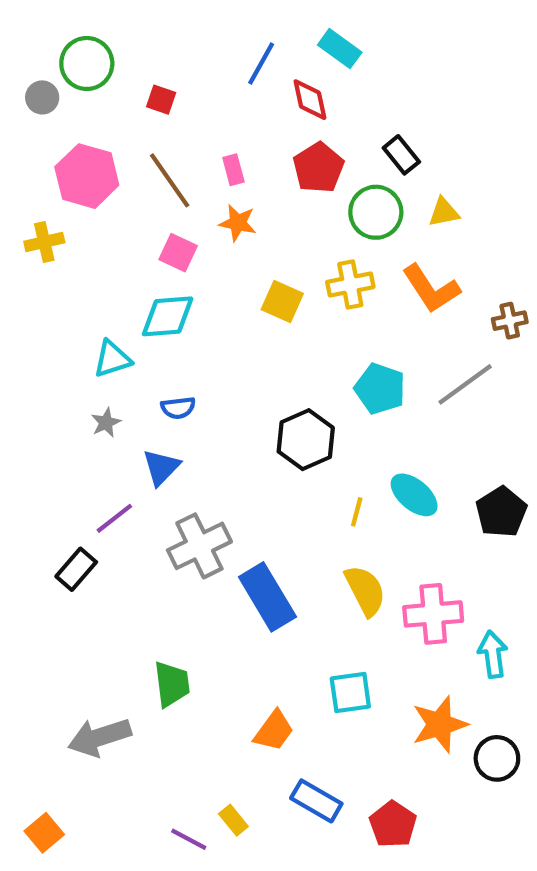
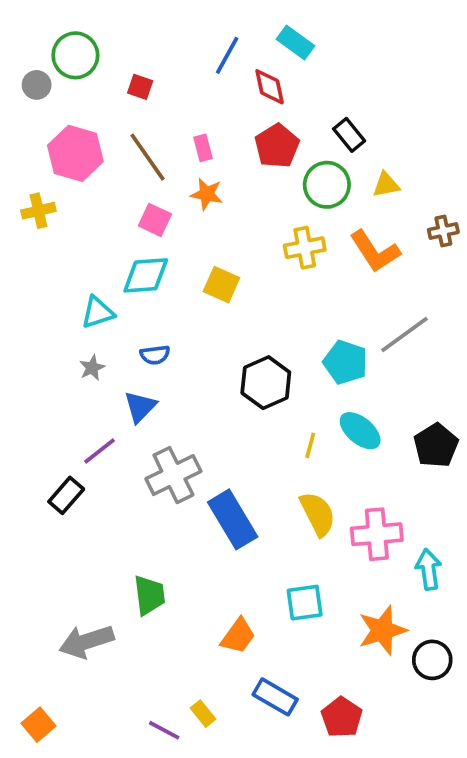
yellow square: (282, 302) -> (221, 285), moved
brown cross: (510, 321) -> (443, 231), moved
cyan pentagon: (380, 389) -> (345, 362), moved

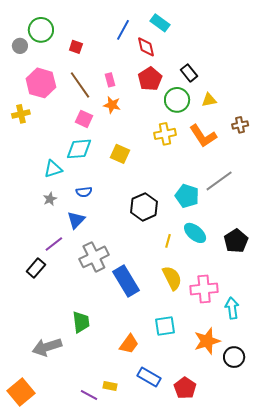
yellow rectangle: (203, 714) -> (110, 386), turned -40
orange square: (38, 725) -> (21, 392), size x1.5

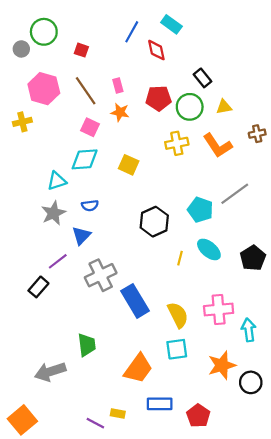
red pentagon: (150, 79) -> (159, 98), moved, turned 30
gray star: (50, 199) -> (53, 213), size x1.6
yellow semicircle: (172, 278) -> (178, 315), moved
orange trapezoid: (129, 344) -> (138, 368), size x1.4
blue rectangle: (149, 377) -> (160, 404), turned -30

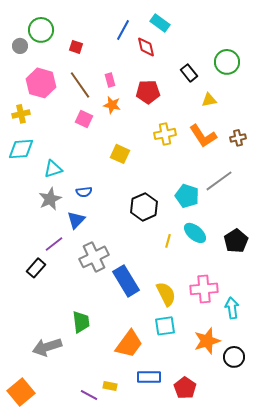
green circle: (190, 107) -> (227, 62), moved
brown cross: (257, 134) -> (238, 138), moved
cyan diamond: (85, 159) -> (21, 149), moved

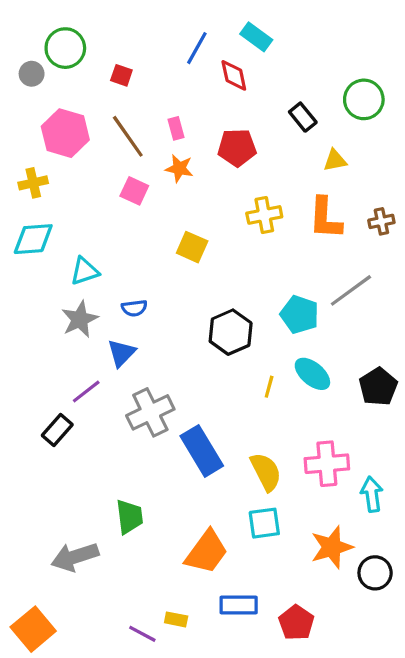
orange L-shape: (203, 136) -> (325, 218), turned 36

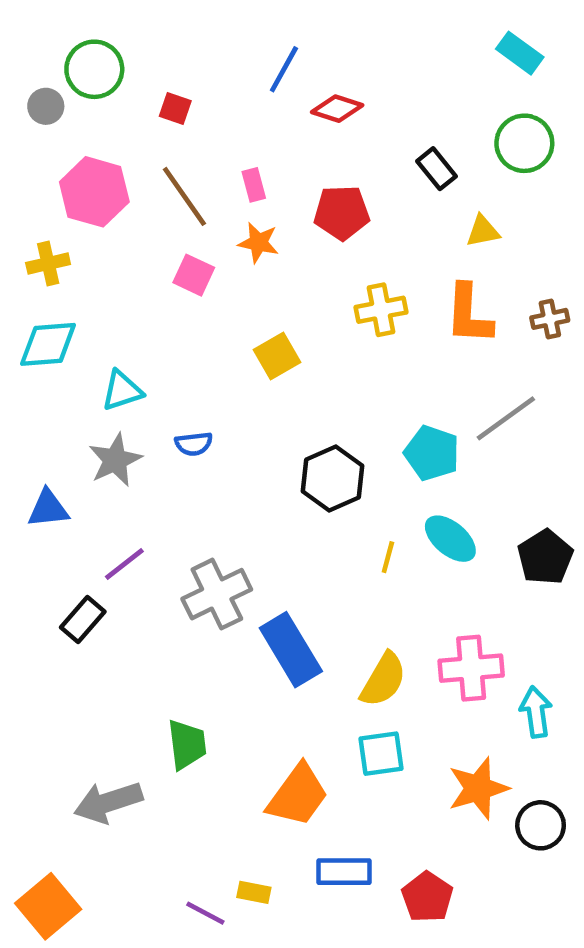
cyan rectangle: (256, 37) -> (520, 53), moved
red diamond: (234, 75) -> (337, 109), turned -60
yellow square: (192, 247) -> (277, 356), turned 36
blue triangle: (121, 353) -> (48, 509), moved, turned 40
yellow semicircle: (266, 472) -> (383, 680), turned 57

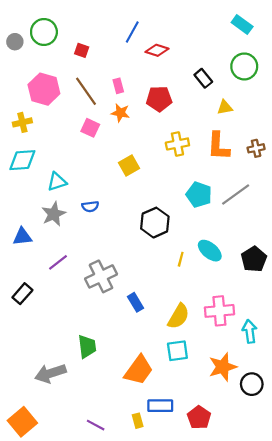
gray circle: (46, 106) -> (15, 42), moved
cyan pentagon: (432, 453) -> (199, 195), moved
black rectangle: (83, 620) -> (22, 294), moved
blue rectangle: (291, 650) -> (135, 302), size x0.6
yellow rectangle: (254, 892) -> (138, 421), moved, turned 64

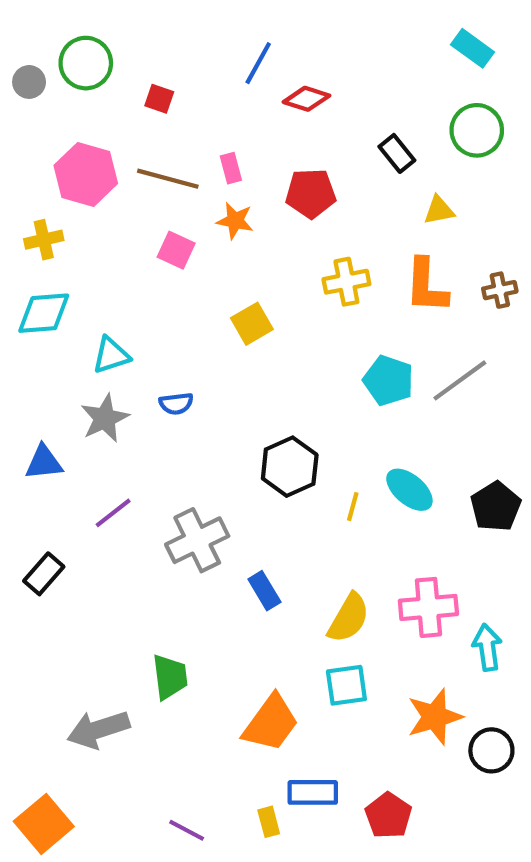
brown line: (86, 91) -> (168, 179), turned -40
black hexagon: (155, 223) -> (290, 467), moved

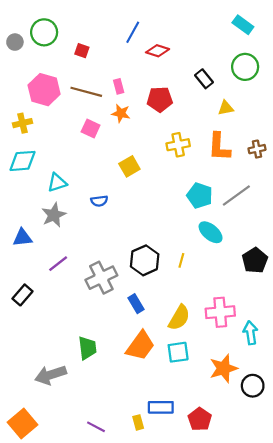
blue semicircle: (176, 404) -> (99, 201), moved
black hexagon: (290, 467) -> (145, 260), moved
cyan ellipse: (409, 490) -> (211, 232), moved
orange trapezoid: (271, 723) -> (140, 346), moved

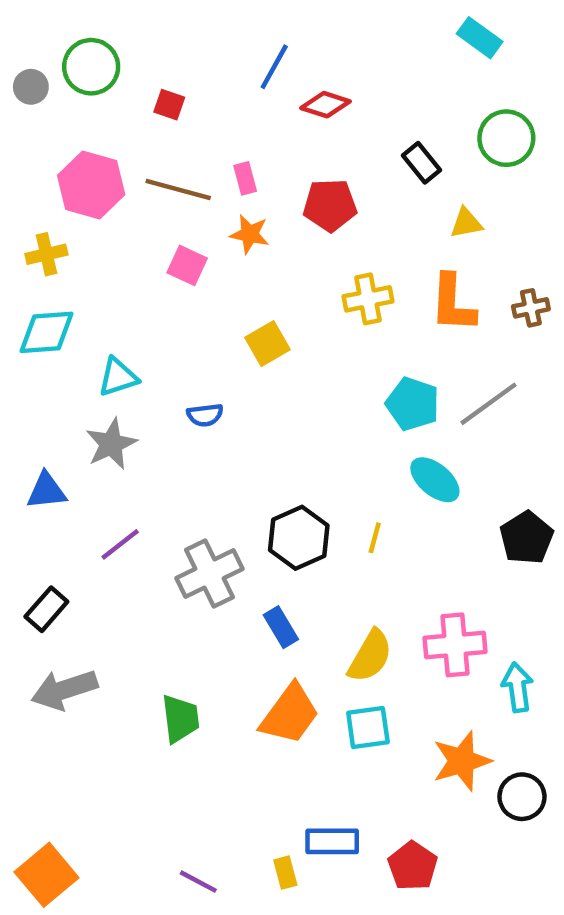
cyan rectangle: (243, 25) -> (480, 38), moved
gray arrow: (51, 375) -> (64, 690), moved

